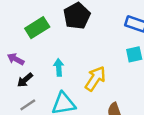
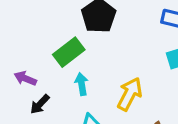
green rectangle: (37, 28) -> (69, 52), moved

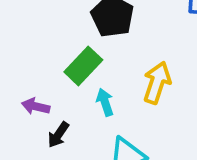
yellow arrow: (130, 94) -> (157, 83), moved

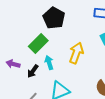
black arrow: (58, 135) -> (33, 71), moved

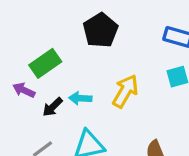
green rectangle: (38, 44) -> (45, 63), moved
cyan arrow: (49, 63) -> (80, 98), turned -80

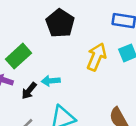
yellow arrow: (125, 91) -> (97, 57), moved

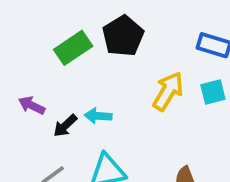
green rectangle: (19, 56) -> (73, 48), moved

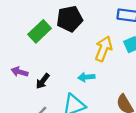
black pentagon: (123, 36) -> (70, 19), turned 30
cyan arrow: (98, 116) -> (86, 77), moved

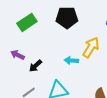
green rectangle: (40, 31) -> (27, 22), moved
cyan arrow: (86, 77) -> (71, 60), moved

